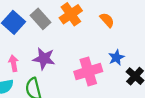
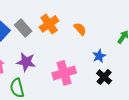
blue star: (116, 57) -> (99, 56), moved

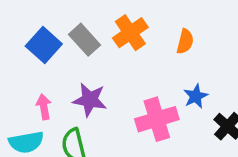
orange semicircle: (80, 29) -> (185, 41), turned 56
blue star: (99, 56) -> (196, 96), moved

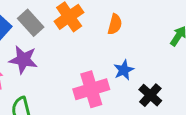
purple star: (90, 100) -> (23, 60), moved

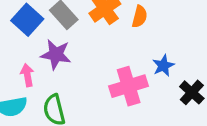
orange semicircle: (115, 24) -> (140, 17), moved

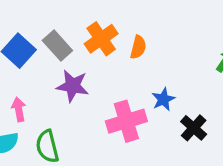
purple star: (56, 54) -> (73, 86), moved

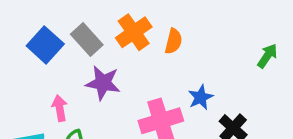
pink arrow: (19, 109) -> (60, 108), moved

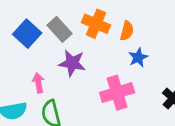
orange cross: (134, 32) -> (96, 24), turned -32
blue star: (201, 97) -> (138, 57), moved

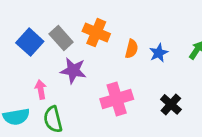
orange semicircle: (127, 31) -> (132, 49), moved
blue star: (138, 57) -> (159, 53), moved

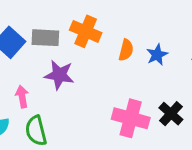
gray rectangle: (61, 38) -> (45, 38), turned -45
pink cross: (117, 99) -> (131, 118), moved, turned 32

